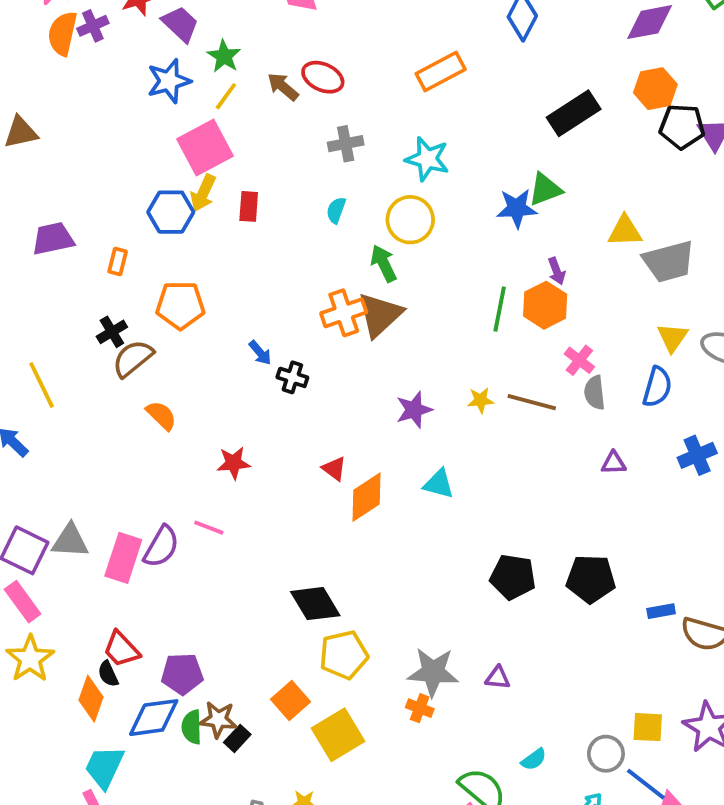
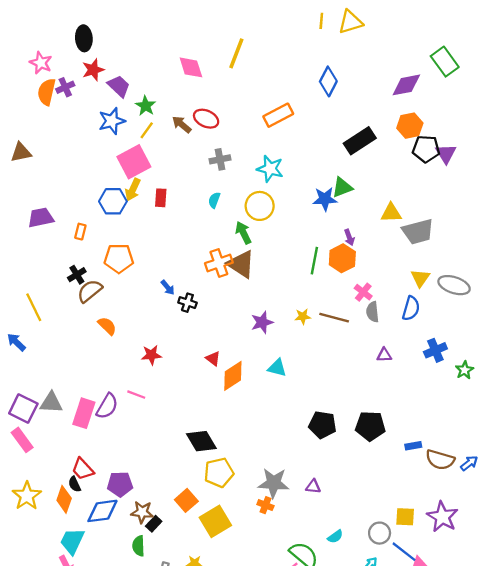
brown triangle: (380, 315) -> (241, 264), turned -44
yellow star: (30, 659) -> (27, 496), moved
green semicircle: (192, 727) -> (139, 546), moved

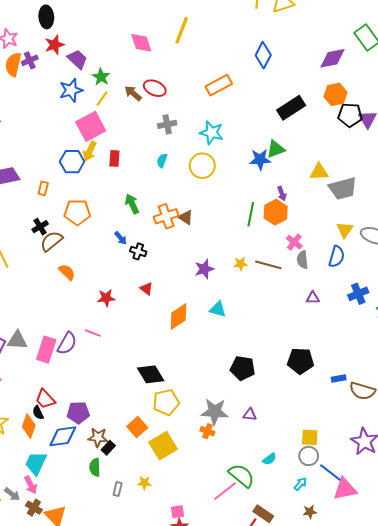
green arrow: (243, 233) -> (132, 204), moved
brown triangle: (241, 264) -> (186, 217), size x0.6
red triangle: (213, 358) -> (146, 289), moved
black pentagon: (322, 425) -> (243, 368), moved
yellow square: (405, 517) -> (310, 437), moved

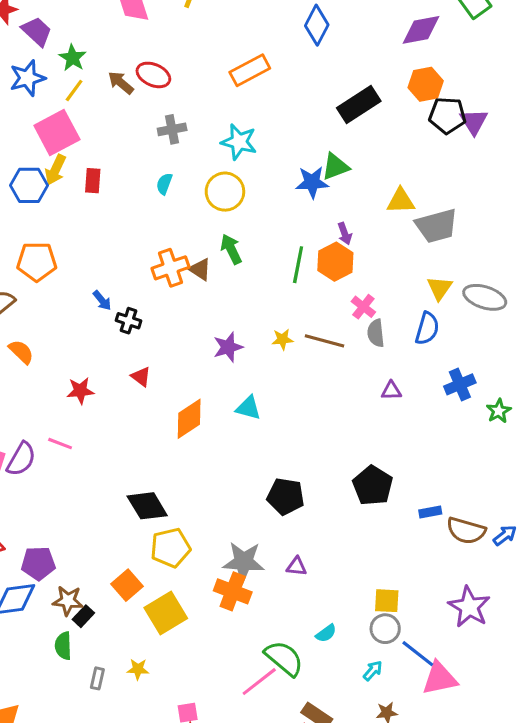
green arrow: (132, 204) -> (231, 249), moved
black pentagon: (300, 361) -> (373, 486), turned 30
orange cross: (207, 431) -> (233, 591), size x1.6

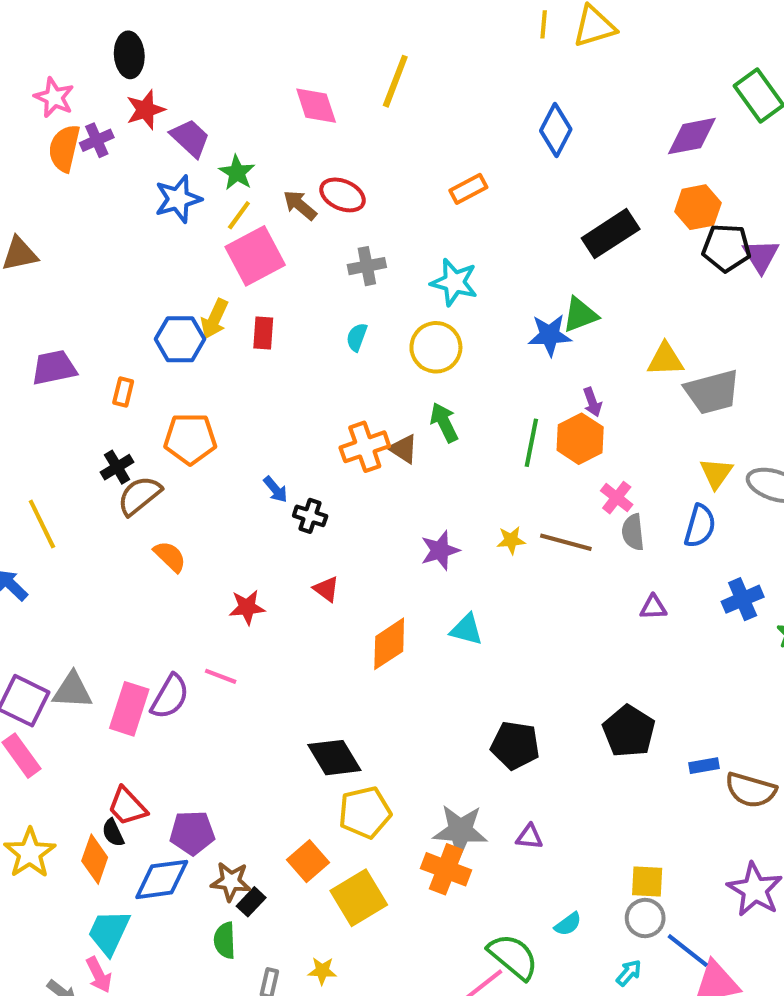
orange rectangle: (250, 70) -> (468, 189), size x0.7
pink square: (57, 132) -> (255, 256), moved

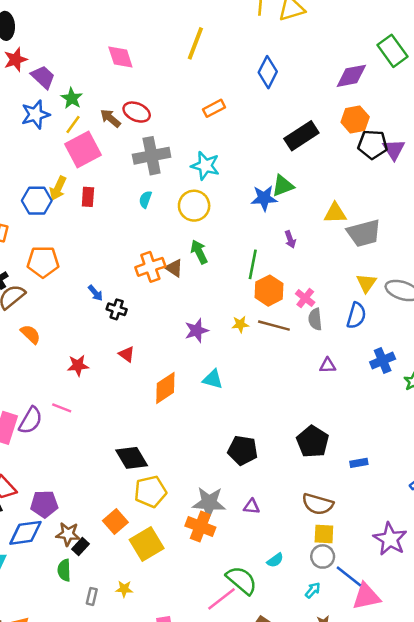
yellow line: (395, 81) -> (195, 43), moved
gray cross: (367, 266) -> (152, 156), size x1.6
orange hexagon: (580, 439) -> (269, 291), moved
brown semicircle: (751, 790) -> (318, 504), moved

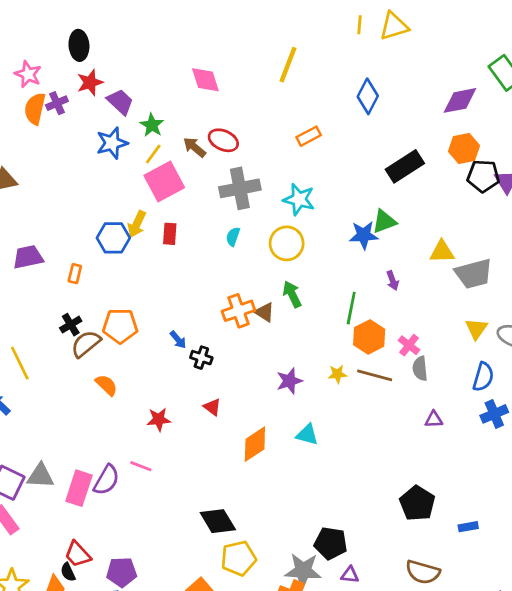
orange pentagon: (43, 262) -> (120, 326), moved
blue semicircle: (356, 316) -> (483, 377), moved
black pentagon: (243, 450) -> (331, 543), moved

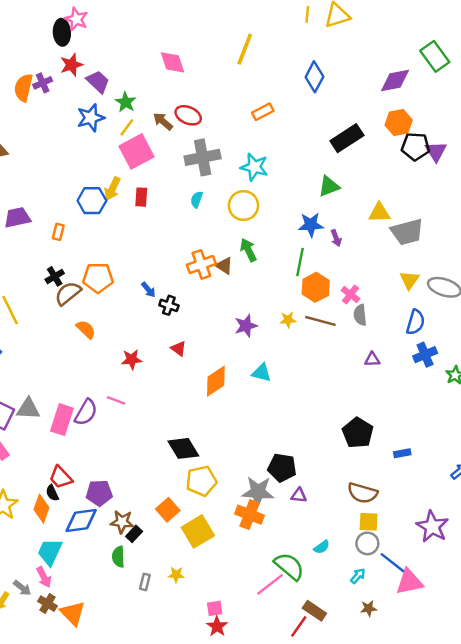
pink star: (28, 74) -> (76, 19), moved
blue star: (364, 235) -> (311, 225), moved

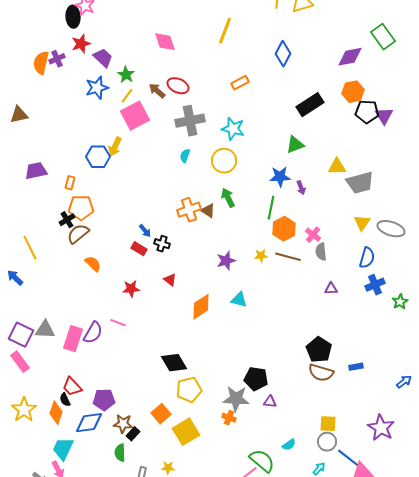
red rectangle: (141, 197) -> (139, 249), moved, turned -63
orange pentagon: (98, 278) -> (81, 208), moved
brown semicircle: (363, 493) -> (321, 373), moved
orange cross: (250, 515) -> (229, 418), size x0.6

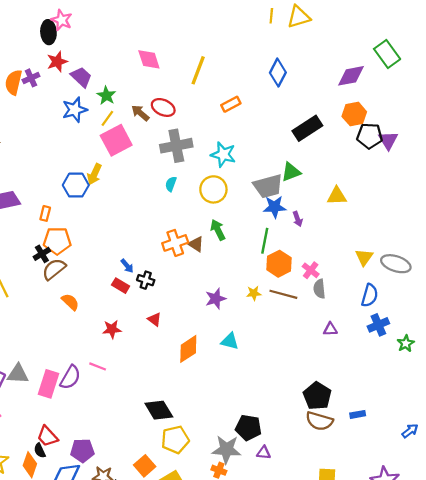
yellow line: (225, 31) -> (198, 70), moved
gray trapezoid: (360, 183) -> (268, 186), moved

